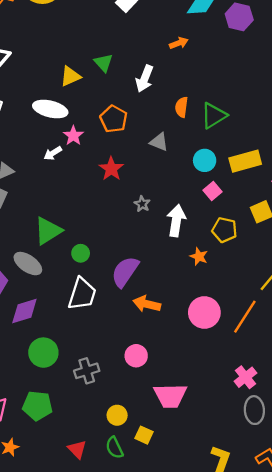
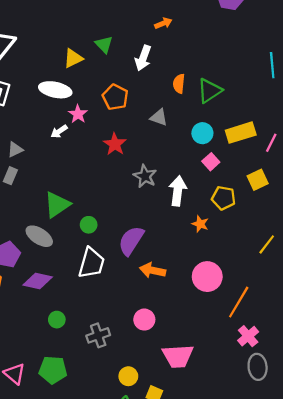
orange arrow: (179, 43) -> (163, 23), moved
gray star: (142, 204) -> (145, 176), size x1.5
purple diamond: (24, 311) -> (38, 281), turned 32
orange line: (245, 317) -> (239, 302), moved
green circle: (43, 353) -> (57, 320), size x0.6

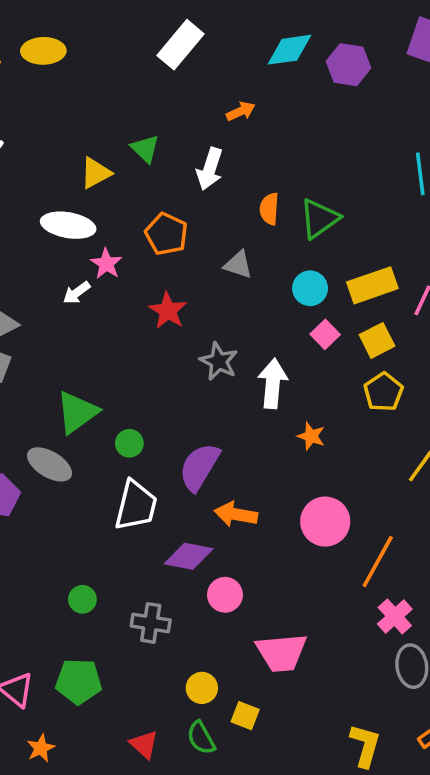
yellow square: (258, 180) -> (377, 340), moved
yellow pentagon: (223, 198) -> (383, 392), moved, turned 30
purple diamond: (38, 281) -> (189, 556), moved
gray cross: (98, 335) -> (151, 623), turned 30

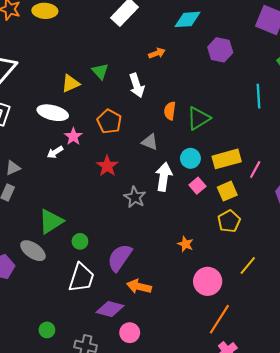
purple hexagon: (349, 65) -> (220, 50), moved
white arrow: (210, 169) -> (137, 85), turned -40
white arrow: (273, 383) -> (164, 177), moved
pink circle: (325, 522) -> (208, 281), moved

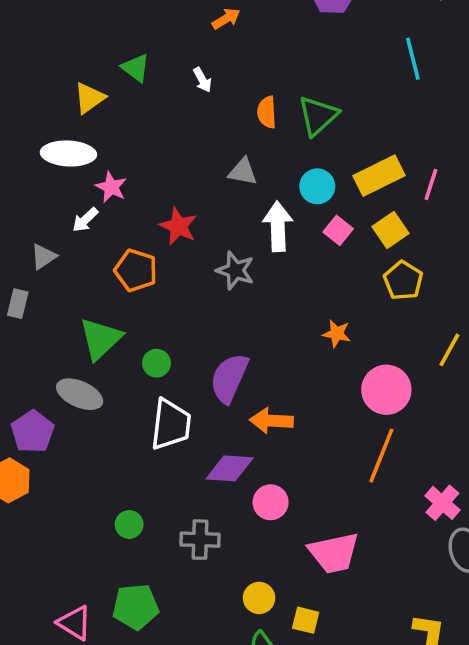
white arrow: (137, 85) -> (202, 80), size x0.6
orange pentagon: (109, 121) -> (136, 270), moved
gray triangle: (13, 168) -> (43, 257), moved
orange line: (219, 319) -> (381, 456), moved

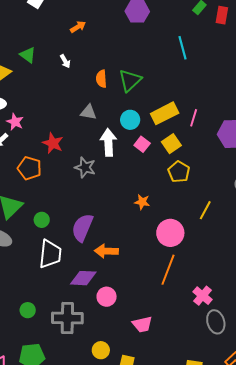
gray cross: (200, 540) -> (67, 318), size x1.4
pink trapezoid: (334, 553) -> (142, 324), size x0.7

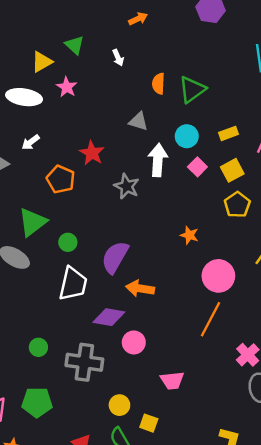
yellow rectangle: (165, 113) -> (228, 133), size x0.6
pink star: (15, 122) -> (67, 87), moved

